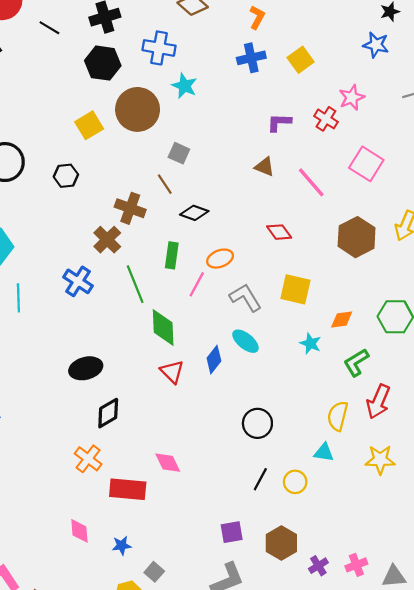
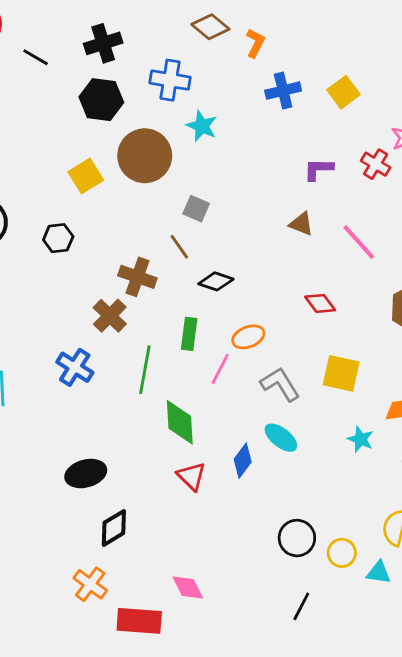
orange L-shape: (257, 17) -> (255, 43), moved
green line: (135, 284) -> (145, 370), turned 33
yellow circle: (295, 482) -> (342, 553), moved

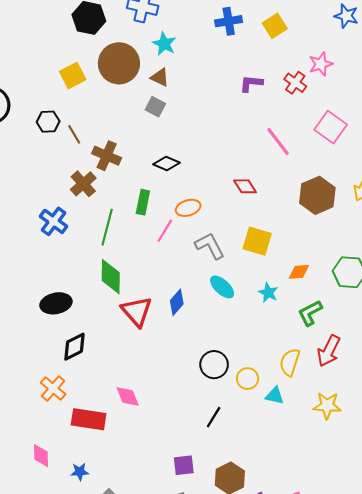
brown triangle: (301, 224) -> (160, 77), moved
brown line: (179, 247) -> (74, 134), moved
green diamond: (180, 422) -> (111, 277), moved
cyan ellipse: (281, 438) -> (222, 287), moved
red triangle: (191, 476) -> (137, 311), size x1.4

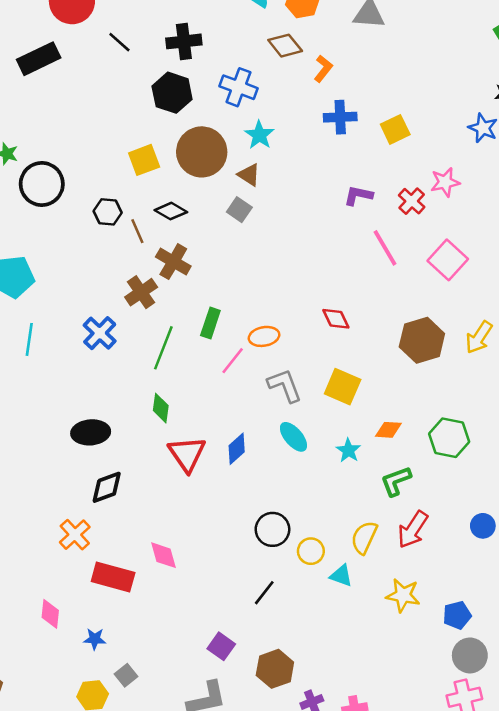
pink line: (278, 141) -> (385, 248), moved
black diamond: (166, 164) -> (171, 211), moved
green diamond: (111, 277) -> (161, 408), size x0.7
purple square: (184, 465) -> (221, 646), turned 35

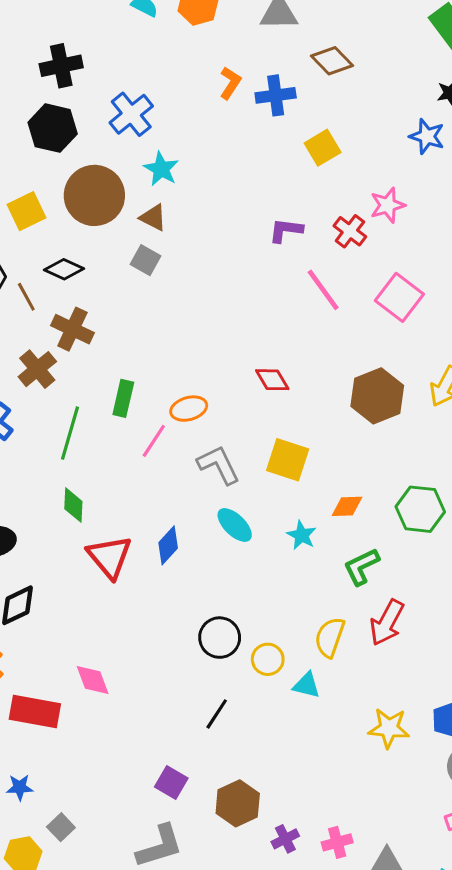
brown diamond: (285, 46) -> (332, 61), moved
blue cross: (238, 87) -> (131, 114), turned 36
blue cross: (340, 117) -> (276, 95), moved
yellow star: (403, 595) -> (389, 728), moved

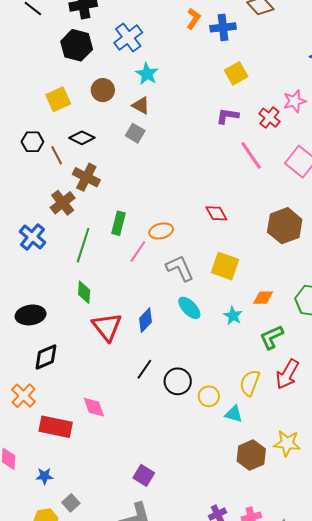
yellow square: (323, 148) -> (236, 73), moved
brown circle: (94, 195) -> (103, 90), size x0.6
black line: (217, 714) -> (144, 369), moved
brown hexagon: (238, 803) -> (251, 455), moved

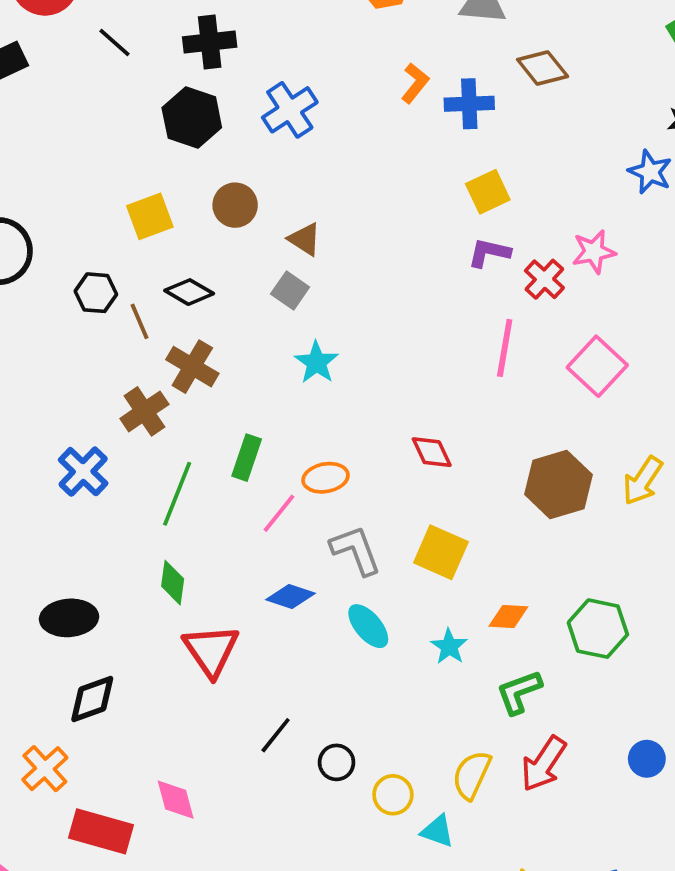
cyan star: (147, 74) -> (316, 362), moved
purple L-shape: (227, 116) -> (489, 253), moved
pink line: (251, 155) -> (505, 348), turned 40
blue diamond: (145, 320) -> (291, 597), moved, turned 60
black circle: (178, 381) -> (337, 762), size x0.7

